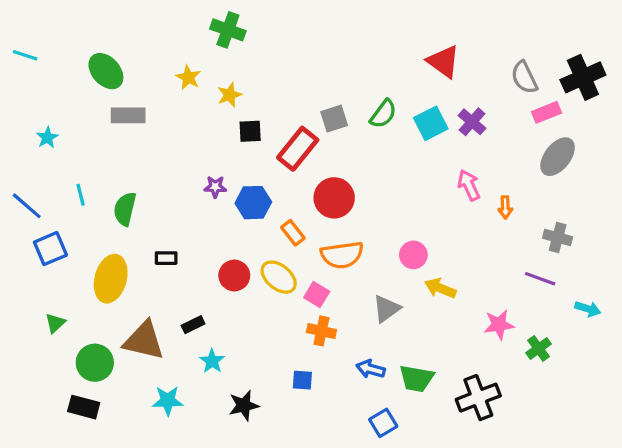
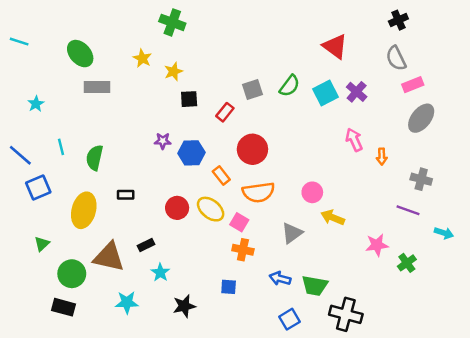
black cross: (583, 77) -> (398, 20), moved, size x0.6
red rectangle: (298, 149) -> (225, 112), size x0.6
black cross: (478, 398) -> (346, 314), moved, turned 36

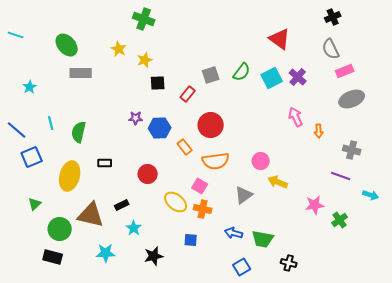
gray ellipse: (421, 118) -> (352, 99), turned 30
yellow ellipse: (211, 209) -> (176, 202), moved
black cross: (346, 314) -> (289, 263), size x0.6

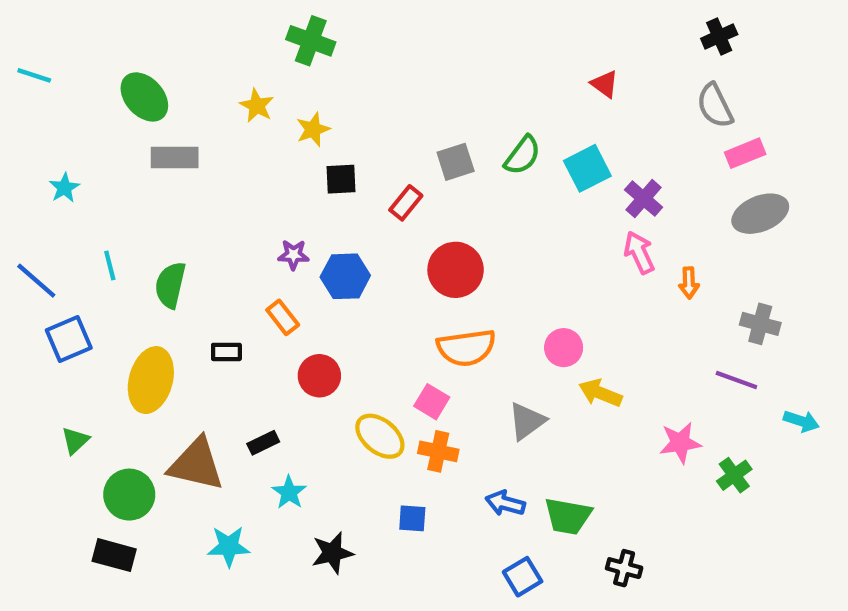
red triangle: (280, 39) -> (605, 84), size x0.6
purple cross: (298, 77) -> (644, 199), moved
orange rectangle: (185, 147) -> (283, 317), moved

